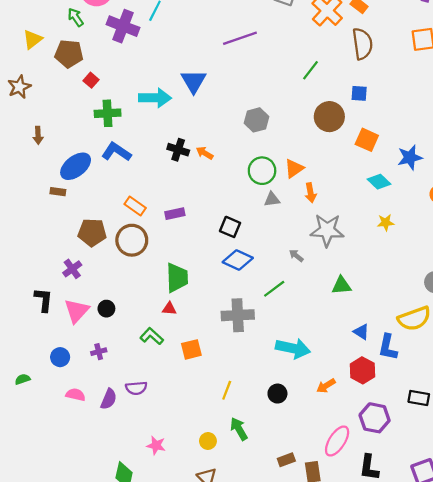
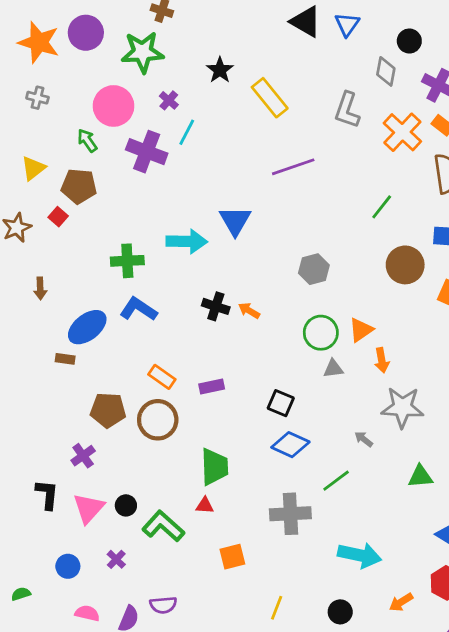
red square: (91, 80) -> (58, 217), moved
green L-shape: (152, 336) -> (163, 526), moved, size x1.4
purple cross: (99, 352) -> (116, 559), turned -32

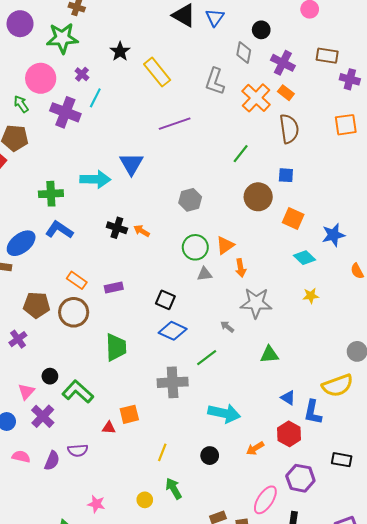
red triangle: (205, 505) -> (109, 428), moved
pink triangle: (89, 508) -> (26, 392), moved, size x0.7
purple cross: (116, 559) -> (43, 416), size x1.6

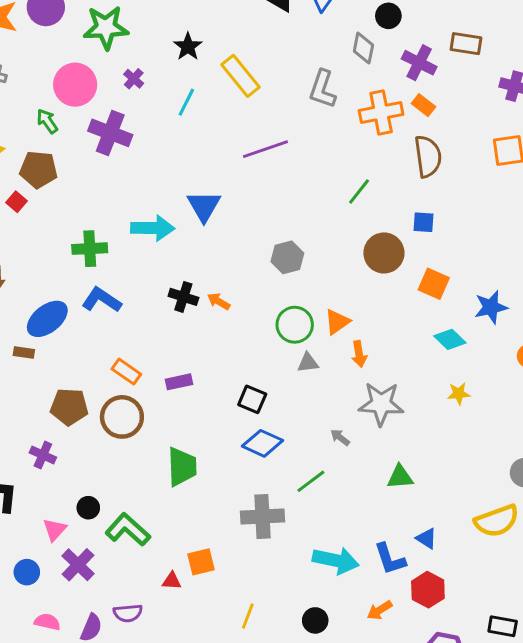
brown rectangle: (327, 56) -> (466, 44), moved
cyan line: (95, 98) -> (186, 102), moved
orange cross: (256, 98) -> (381, 112), turned 36
purple cross: (18, 339) -> (43, 455), turned -30
blue L-shape: (313, 412) -> (390, 559), moved, turned -30

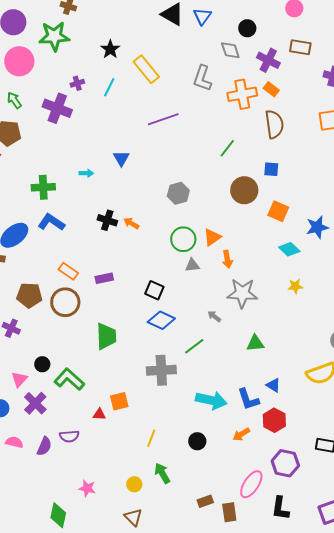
gray diamond: (363, 48) -> (230, 50), turned -30
purple cross: (134, 79) -> (77, 83), moved, turned 32
pink circle: (75, 85) -> (19, 61), moved
blue triangle: (204, 206) -> (121, 158), size x0.7
cyan arrow: (153, 228) -> (86, 173), size x0.5

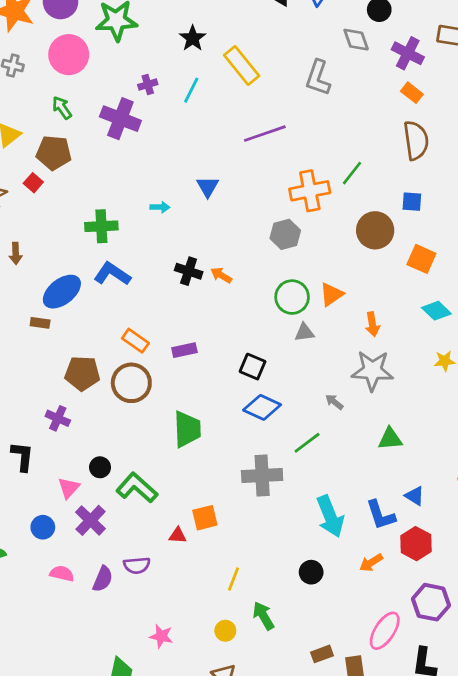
orange cross: (242, 94) -> (310, 191), moved
orange arrow: (227, 259) -> (372, 324), moved
cyan arrow: (211, 400) -> (330, 516), turned 56
yellow line: (151, 438) -> (233, 579), moved

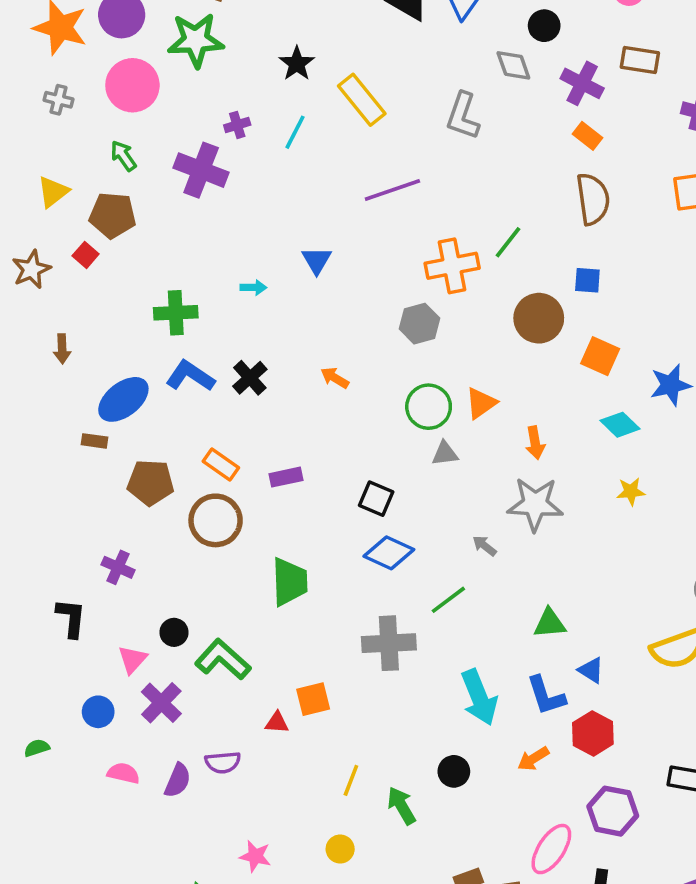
black cross: (189, 271) -> (250, 378), moved, turned 30
brown pentagon: (82, 373) -> (151, 482), moved
green triangle: (390, 439) -> (550, 623), moved
green arrow: (263, 616) -> (401, 806), moved

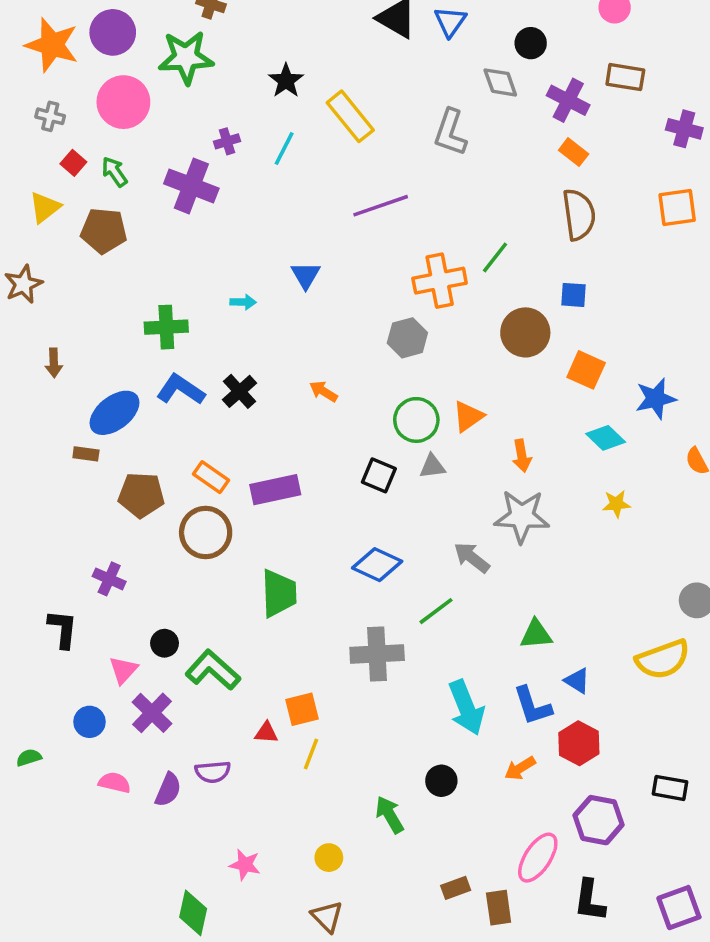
red square: (86, 255) -> (73, 163), moved
purple rectangle: (286, 477) -> (275, 490), size x1.5
black square: (376, 499) -> (379, 475), moved
gray arrow: (485, 546) -> (472, 558), size x1.5
yellow line: (351, 780) -> (311, 754), moved

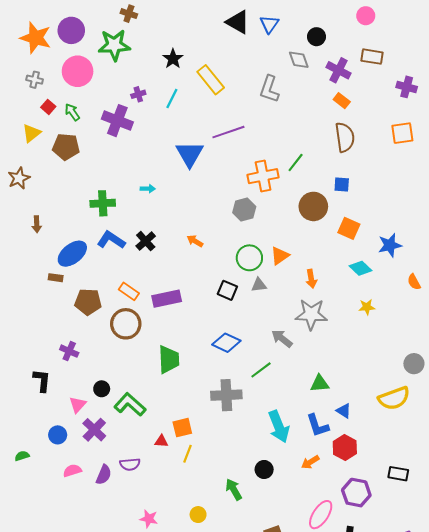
blue triangle: (306, 275) -> (190, 154), moved, size x1.6
pink semicircle: (115, 783) -> (72, 471), turned -30

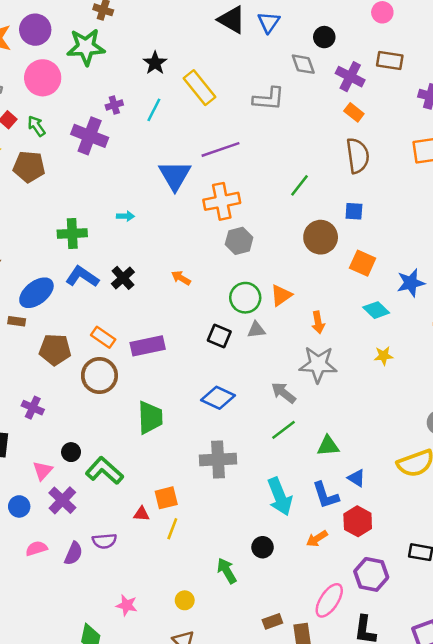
gray L-shape: (269, 89) -> (269, 99), turned -104
orange cross: (263, 176) -> (222, 201), moved
green line: (261, 370) -> (284, 430), moved

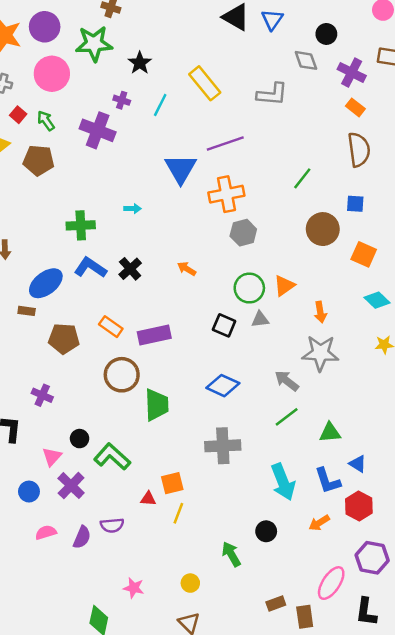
black star: (155, 63) -> (140, 63), moved
purple cross: (114, 105) -> (122, 100), turned 35
brown circle: (99, 376) -> (122, 375), moved

